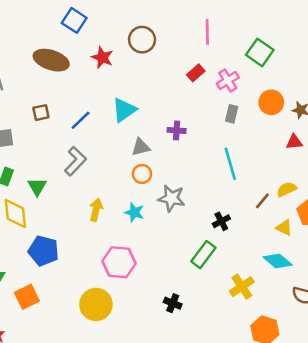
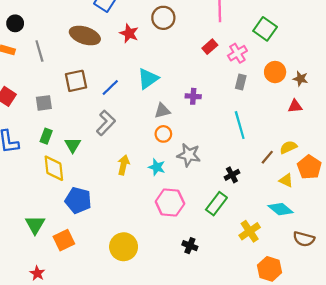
brown square: (41, 113) -> (76, 81), size x1.5
pink hexagon: (119, 262) -> (170, 203), moved

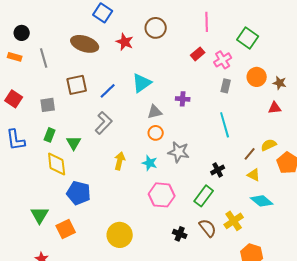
yellow triangle: (286, 180) -> (254, 175), moved
brown semicircle: (304, 239) -> (208, 228), moved, turned -144

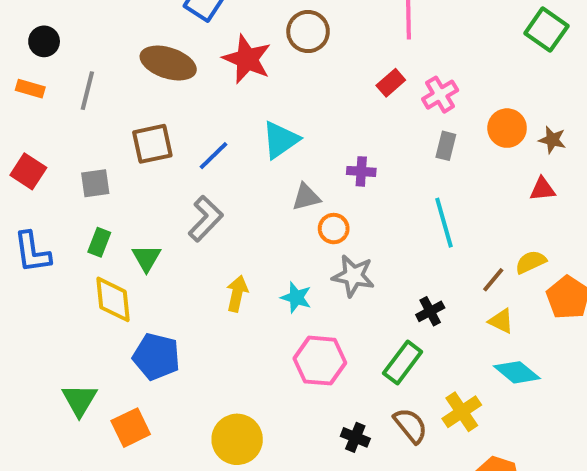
green square: (248, 38) -> (546, 30), moved
red star: (125, 42) -> (247, 59), size x1.4
gray line: (44, 58) -> (87, 91), turned 30
orange circle: (156, 133) -> (334, 229), moved

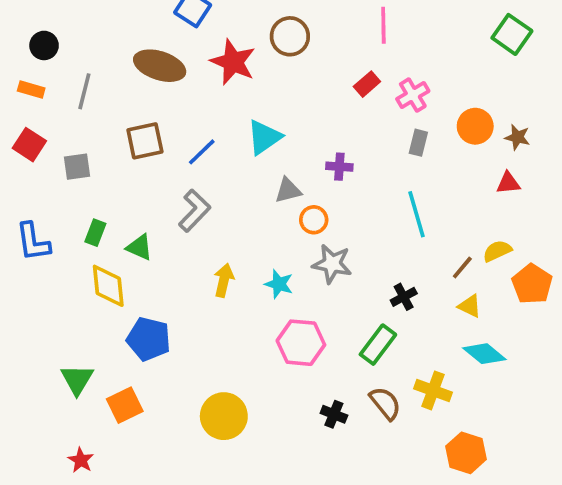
red square: (28, 171) -> (29, 145), moved
gray square: (95, 183) -> (77, 167), moved
green triangle: (146, 258) -> (139, 247), turned -36
yellow cross: (462, 412) -> (433, 390), turned -36

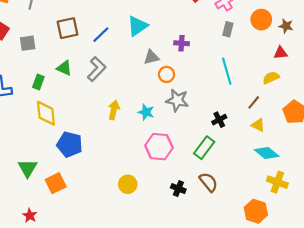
green triangle: (139, 247) -> (64, 68), moved
yellow semicircle: (497, 251) -> (271, 78), moved
yellow cross: (433, 390) -> (277, 182), moved
yellow circle: (224, 416) -> (128, 184), moved, size x0.7

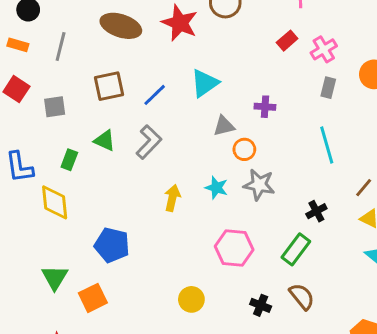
cyan star: (146, 112) -> (216, 188), moved
yellow diamond: (46, 113) -> (55, 202), moved

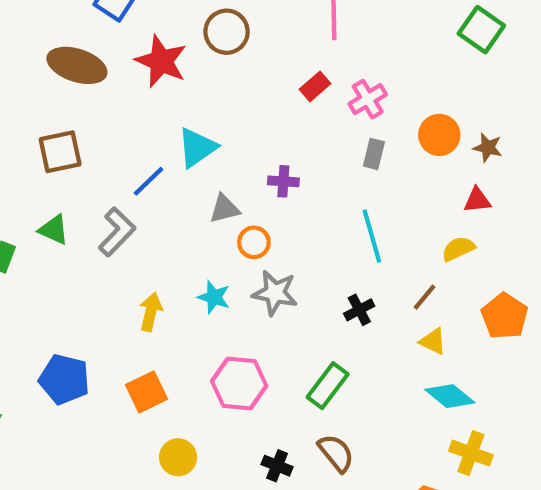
blue line: (155, 95) -> (149, 181), moved
black cross: (316, 211) -> (359, 310), moved
orange square: (93, 298) -> (146, 392), moved

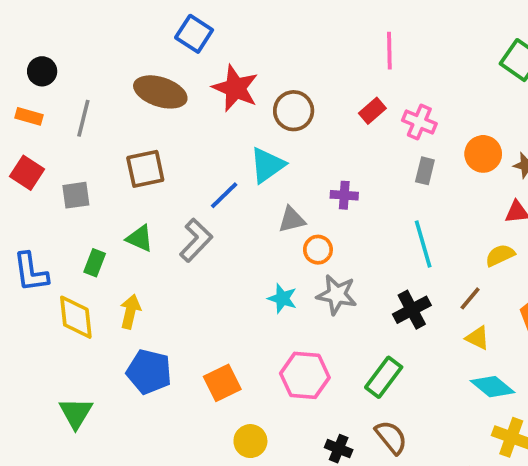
brown circle: (227, 32) -> (294, 111), moved
pink cross: (368, 99) -> (419, 122), turned -36
black cross: (359, 310) -> (412, 310), size x1.4
yellow arrow: (151, 312) -> (130, 312), moved

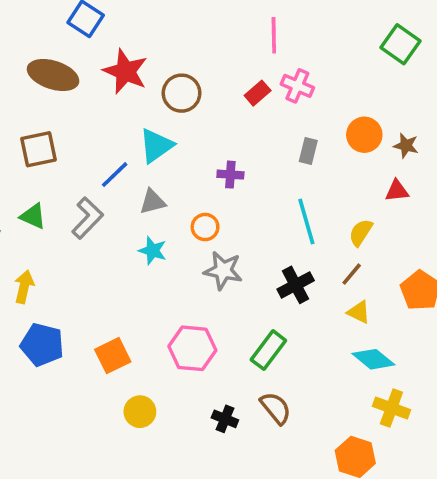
pink cross: (419, 122) -> (297, 86), moved
gray triangle: (292, 220) -> (153, 202), moved
yellow semicircle: (500, 255) -> (361, 232), moved, turned -32
cyan star: (282, 298) -> (153, 251), moved

